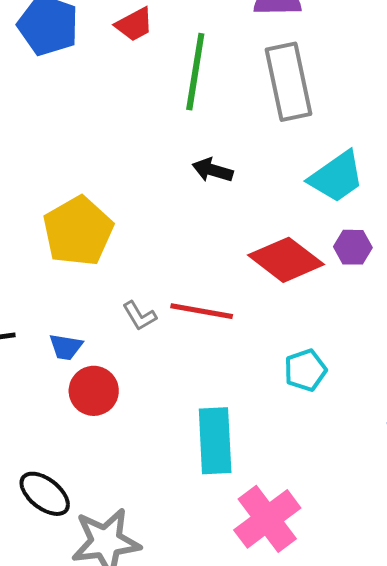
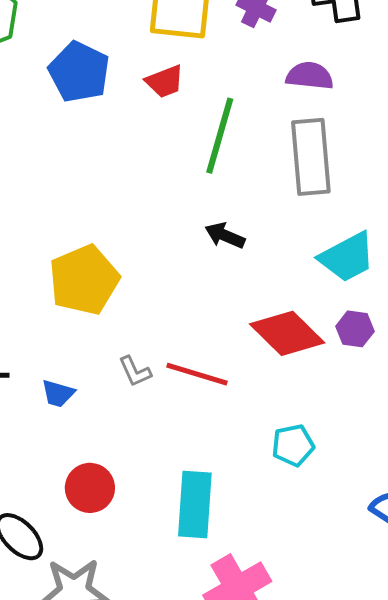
red circle: (94, 391) -> (90, 488), moved

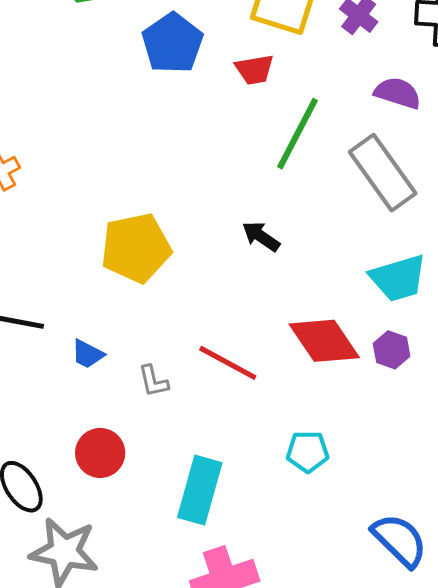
gray rectangle: (311, 157) -> (383, 173), turned -42
black arrow: (225, 235) -> (261, 236), moved
gray L-shape: (135, 371) -> (153, 381), moved

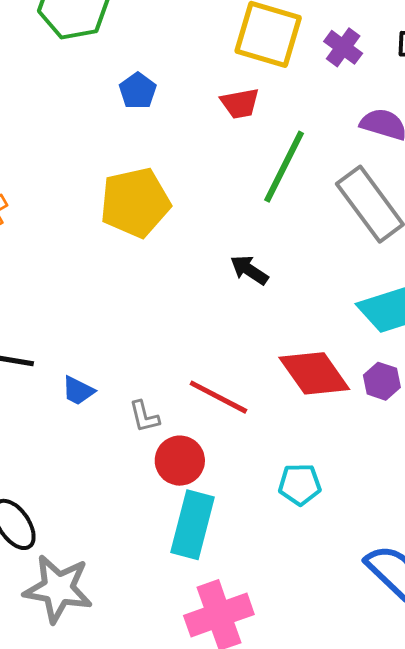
blue pentagon: (173, 43) -> (138, 91), moved, size x0.6
yellow pentagon: (136, 248) -> (135, 202), moved
red circle: (100, 453) -> (180, 461), moved

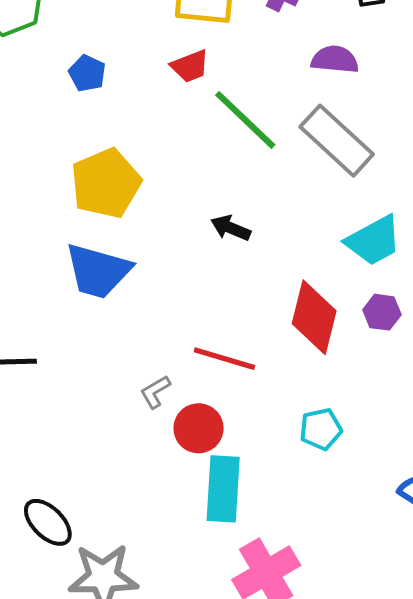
green line: (284, 167) -> (245, 120), turned -62
red diamond: (314, 373) -> (314, 317), turned 60
blue trapezoid: (78, 391) -> (98, 271), moved, size x2.0
gray L-shape: (144, 417) -> (155, 392), turned 84

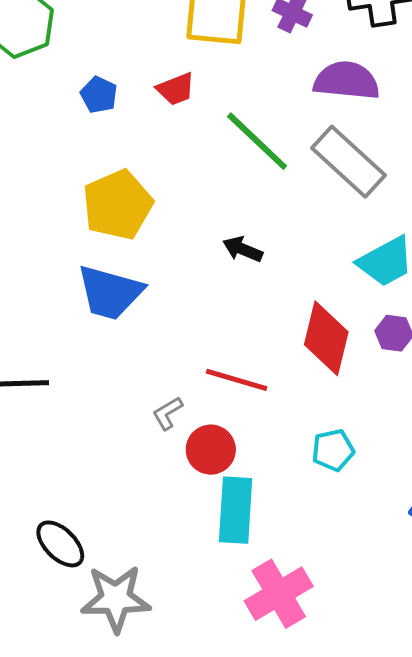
purple semicircle: (335, 60) -> (347, 81), size x1.4
red trapezoid: (190, 66) -> (176, 89), moved

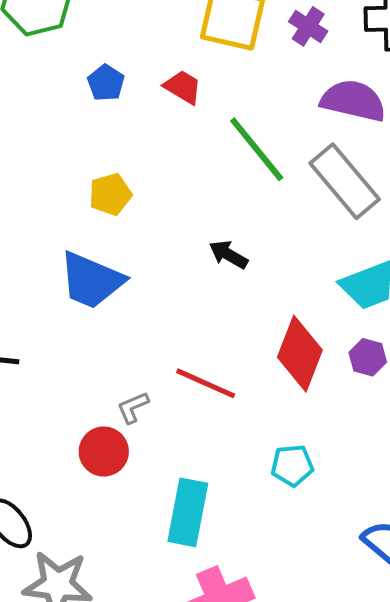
red trapezoid: (176, 89) -> (183, 87), turned -135
yellow pentagon: (118, 205) -> (110, 194), size x0.6
red circle: (211, 450) -> (104, 452), moved

